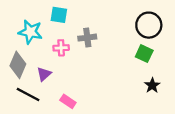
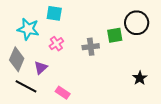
gray cross: (87, 38) -> (91, 47), moved
pink cross: (61, 48) -> (56, 44), turned -32
green square: (144, 54) -> (115, 35), moved, turned -35

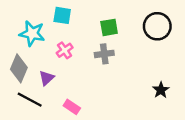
green square: (115, 35) -> (109, 27), moved

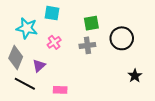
black circle: (157, 26) -> (122, 38), moved
pink rectangle: (72, 107) -> (60, 90), turned -32

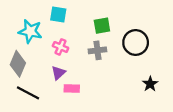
pink cross: (54, 42) -> (61, 47), turned -32
purple triangle: (39, 66) -> (58, 73), moved
pink rectangle: (60, 90) -> (72, 88), moved

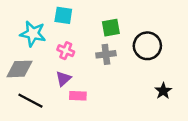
gray diamond: (18, 64) -> (19, 69), turned 65

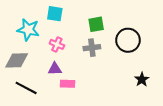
purple triangle: (63, 79) -> (55, 69), turned 40

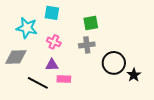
black circle: (128, 40) -> (114, 63), moved
black line: (26, 88) -> (38, 83), moved

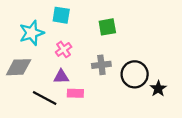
cyan star: (27, 28) -> (32, 33), turned -30
pink cross: (54, 42) -> (64, 49), turned 32
gray cross: (87, 45) -> (101, 65), moved

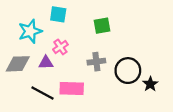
purple triangle: (61, 77) -> (46, 63), moved
pink rectangle: (75, 93) -> (72, 89), size x1.5

